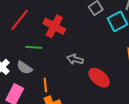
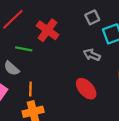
gray arrow: (75, 59) -> (92, 55), moved

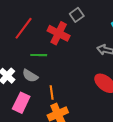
gray square: (92, 17) -> (77, 15), moved

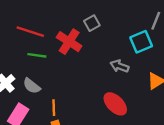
red line: (24, 28) -> (30, 32), turned 65
green line: (39, 55) -> (37, 55), moved

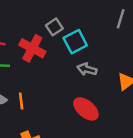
cyan square: (141, 42) -> (75, 42), moved
orange line: (54, 108) -> (21, 101), moved

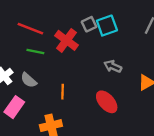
cyan square: (75, 42) -> (107, 26), moved
orange line: (21, 101) -> (63, 92), moved

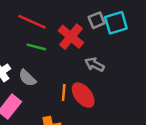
gray arrow: (113, 66) -> (94, 64), moved
red ellipse: (107, 102) -> (83, 95), moved

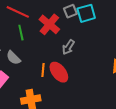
green line: (36, 47) -> (21, 33), turned 63
gray arrow: (94, 64) -> (68, 47), turned -84

